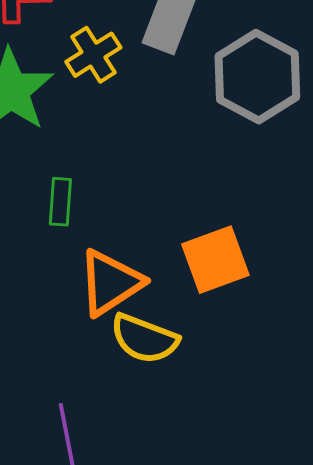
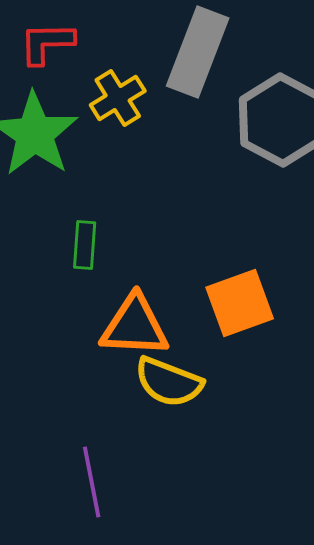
orange triangle: (110, 283) -> (135, 326), turned 36

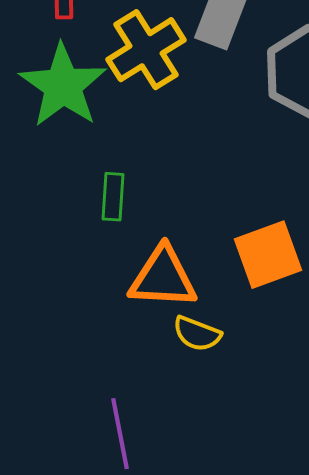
yellow cross: (118, 98) -> (146, 50), size x1.4
yellow semicircle: (169, 382) -> (197, 334), size x0.7

